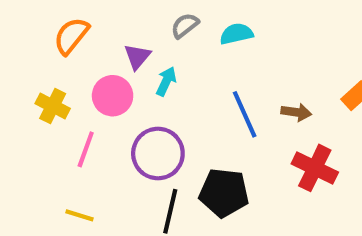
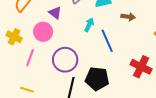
purple triangle: (137, 56) -> (55, 13), turned -32
cyan arrow: (166, 81) -> (89, 25), moved
brown arrow: (296, 112) -> (128, 17), moved

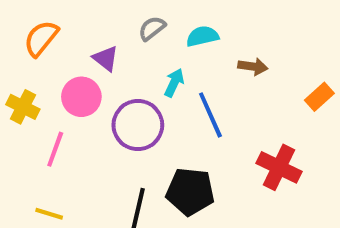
purple circle: (65, 60) -> (138, 125), moved

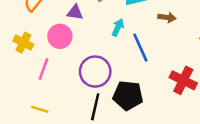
purple triangle: (106, 58) -> (75, 12), turned -30
purple circle: (138, 125) -> (95, 72), moved

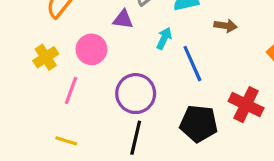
purple triangle: (75, 12) -> (123, 19), moved
yellow cross: (23, 43) -> (46, 57), turned 30
black pentagon: (128, 95) -> (199, 124), moved

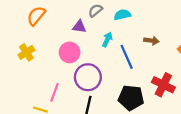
brown arrow: (226, 26) -> (151, 41), moved
pink circle: (91, 49) -> (70, 52), moved
pink line: (71, 90) -> (54, 92), moved

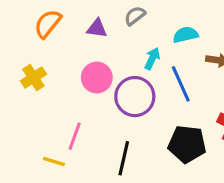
cyan semicircle: (122, 15) -> (186, 35), moved
purple triangle: (79, 27) -> (97, 28), moved
purple circle: (88, 77) -> (135, 97), moved

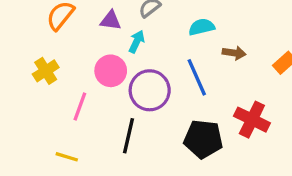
cyan arrow: (152, 59) -> (137, 42), moved
pink line: (75, 136) -> (80, 107), moved
black line: (124, 158) -> (129, 136), moved

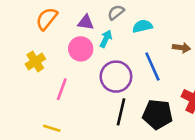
cyan semicircle: (202, 27) -> (142, 26), moved
pink circle: (111, 71) -> (81, 49), moved
black line: (129, 136) -> (121, 112), moved

